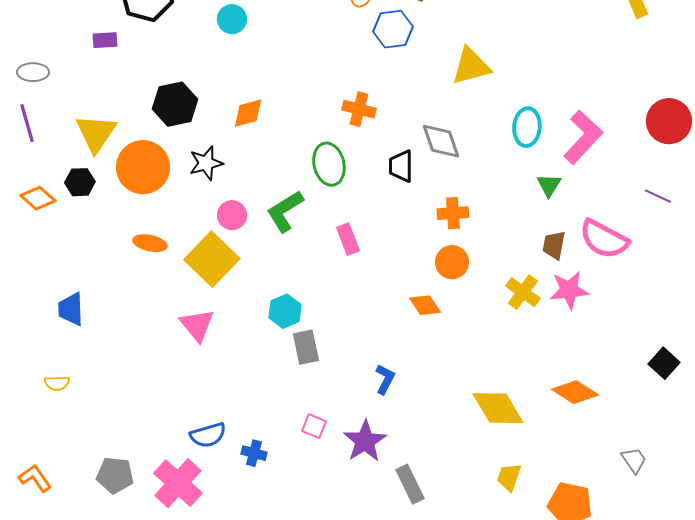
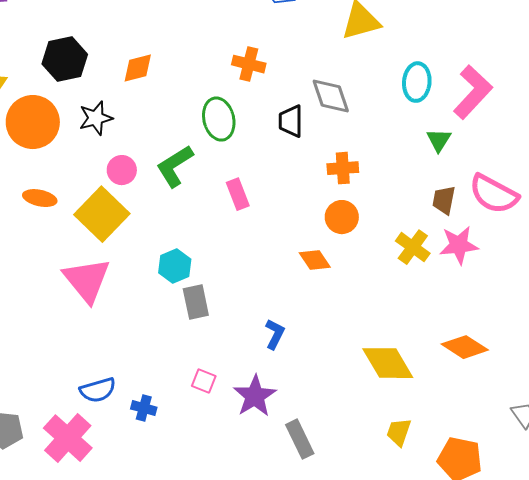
pink triangle: (197, 325) -> (87, 280), size x1.4

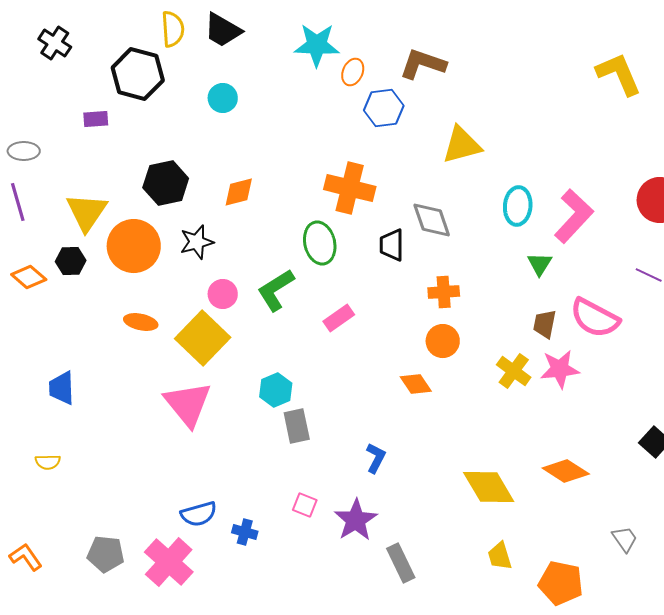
orange cross: (249, 64) -> (350, 188), size x1.5
pink rectangle: (238, 194) -> (339, 318), turned 76
yellow trapezoid: (399, 432) -> (500, 556), turned -36

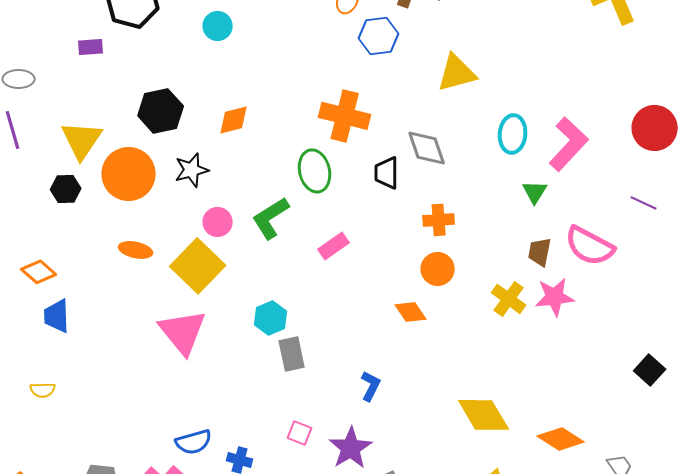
orange diamond: (29, 277) -> (39, 272), moved
orange diamond: (566, 471) -> (561, 439), moved

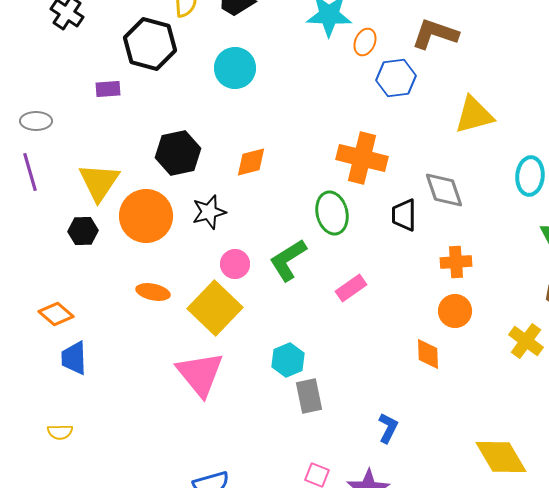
cyan circle: (218, 26) -> (235, 68), size x1.4
orange diamond: (411, 312) -> (428, 354), turned 32

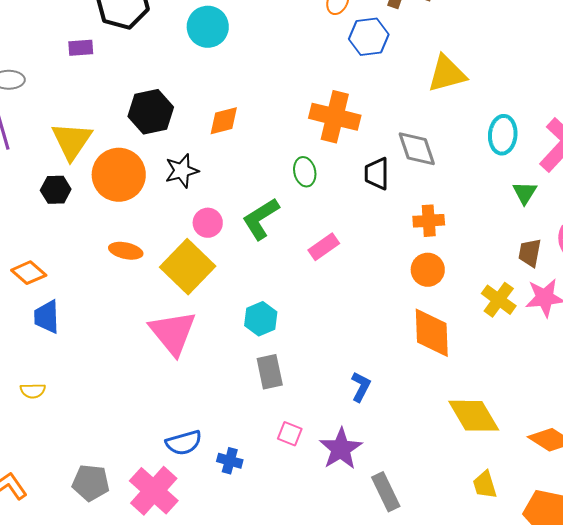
green ellipse: (332, 213) -> (305, 172), size x0.7
orange diamond: (428, 354) -> (432, 333), moved, size x1.6
gray rectangle: (309, 396) -> (270, 372), moved

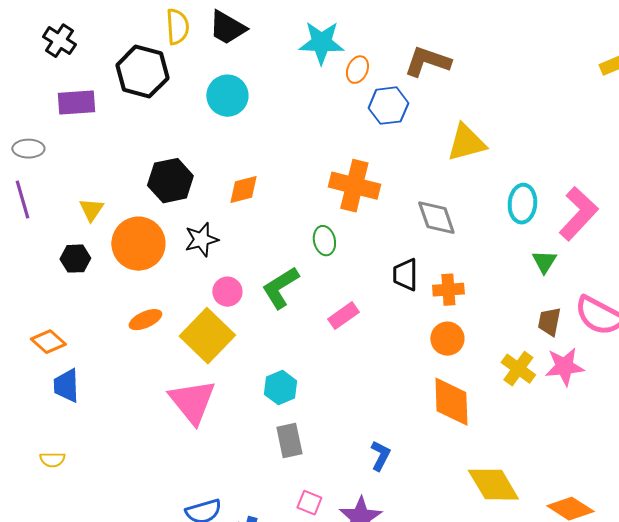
purple rectangle: (81, 48) -> (76, 103), moved, size x1.5
yellow triangle: (72, 141) -> (91, 210), size x0.6
black trapezoid: (377, 174) -> (405, 275), moved
orange ellipse: (126, 251) -> (145, 320), turned -36

